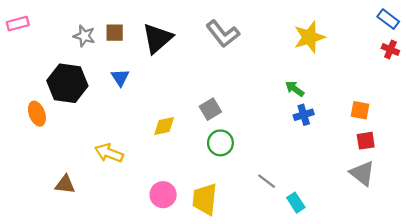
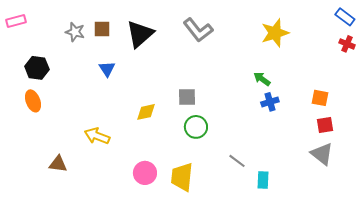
black hexagon: (67, 83) -> (37, 68), moved, size x0.7
gray square: (210, 109) -> (187, 97), turned 30
cyan rectangle: (296, 203) -> (263, 180), turned 36

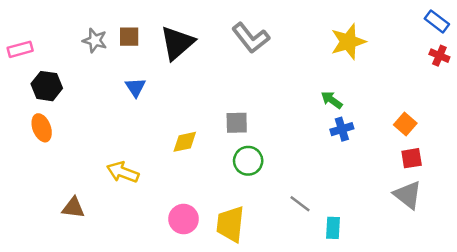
pink rectangle: (16, 21) -> (20, 49), moved
orange square: (320, 98) -> (405, 124), turned 30

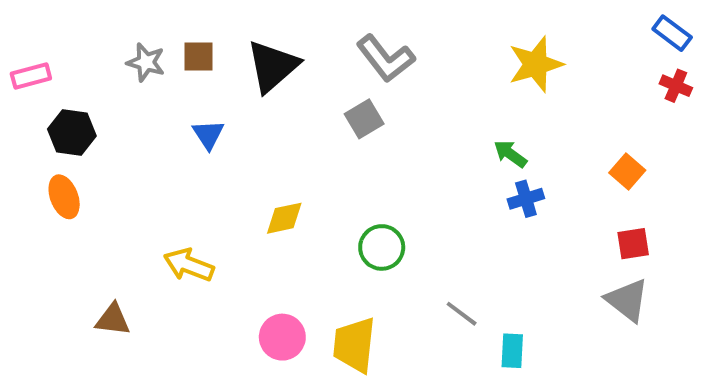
gray square: (237, 123) -> (364, 119), moved, turned -30
orange square: (405, 124) -> (627, 171), moved

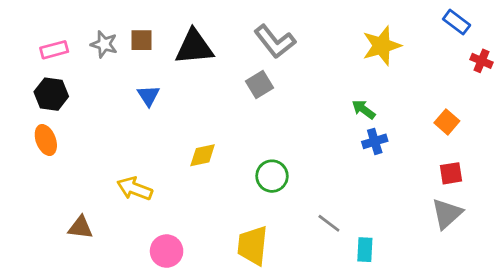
blue rectangle: (672, 33) -> (457, 22), moved
black triangle: (273, 66) -> (194, 47), turned 36
pink rectangle: (31, 76) -> (54, 50), moved
gray triangle: (627, 300) -> (447, 214), turned 40
pink circle: (282, 337) -> (167, 251), moved

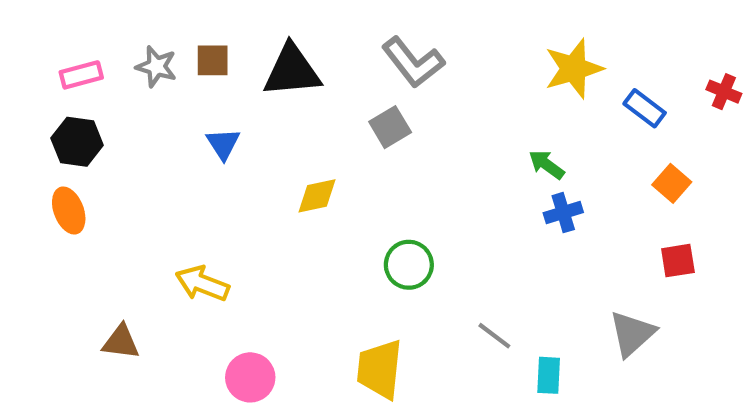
blue rectangle: (457, 22) -> (645, 108), moved
yellow diamond: (203, 155) -> (317, 196), moved
gray triangle: (447, 214) -> (632, 334), moved

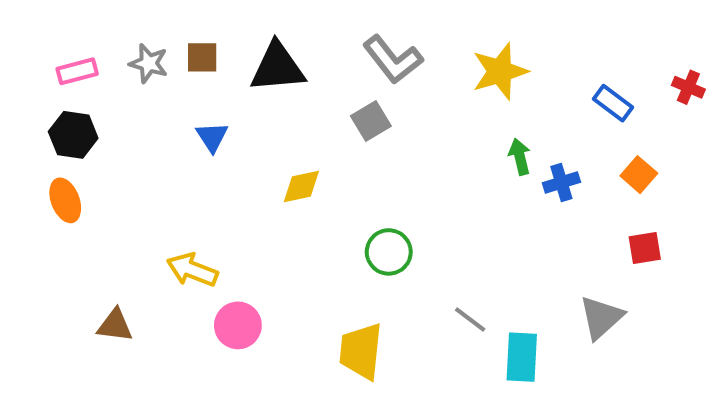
yellow star: (574, 69) -> (500, 71), moved
green arrow: (547, 165) -> (520, 157), turned 40
blue cross: (563, 213) -> (561, 182), moved
cyan rectangle: (549, 375) -> (522, 357), size x1.4
pink circle: (250, 377) -> (238, 325), moved

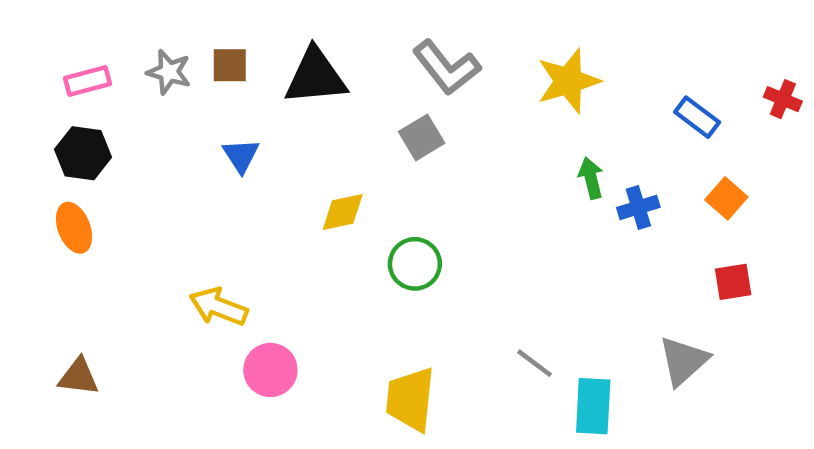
green circle: (389, 252) -> (415, 264), moved
brown triangle: (115, 325) -> (79, 377), moved

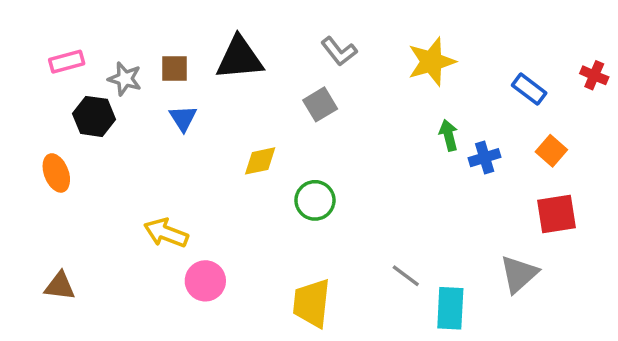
brown square: (230, 65) -> (175, 68), moved
gray L-shape: (446, 67) -> (339, 51), size x0.7
gray star: (169, 72) -> (125, 79), moved
black hexagon: (83, 153) -> (94, 116), moved
red square: (733, 282) -> (557, 214), size x1.4

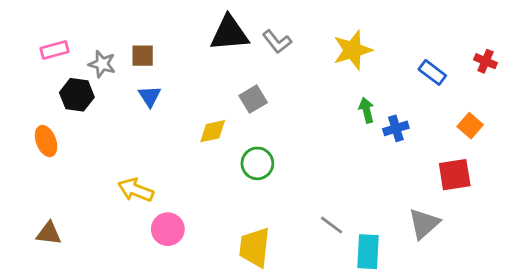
black triangle: (240, 58) -> (229, 33), moved
gray square: (320, 104) -> (253, 99), moved
orange square: (551, 151) -> (470, 126), moved

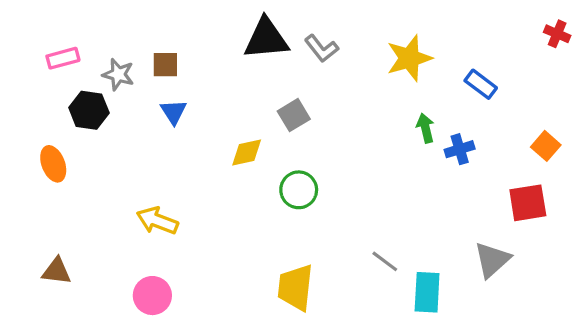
red cross: (486, 61) -> (557, 34), moved
blue rectangle: (432, 72) -> (481, 84), moved
pink circle: (168, 229) -> (152, 296), moved

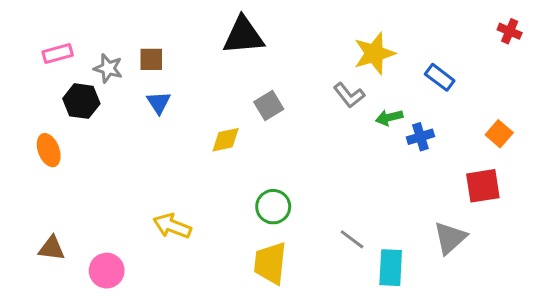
gray L-shape: (321, 48) -> (349, 95), moved
green arrow: (425, 128) -> (389, 117), turned -90
green circle: (299, 190) -> (273, 207), moved
yellow arrow: (157, 221) -> (172, 226), moved
pink circle: (152, 296) -> (107, 271), moved

